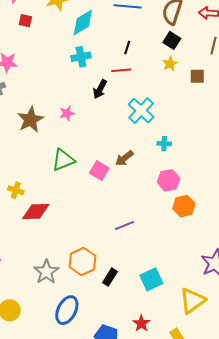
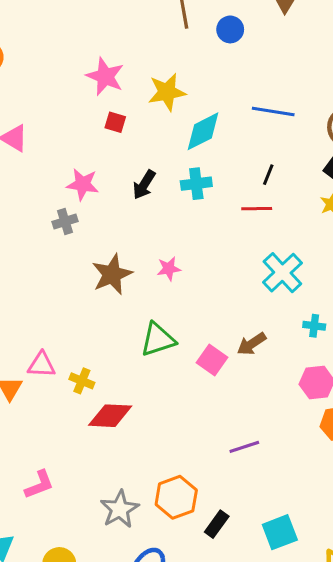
black arrow: (100, 89) -> (144, 185), moved

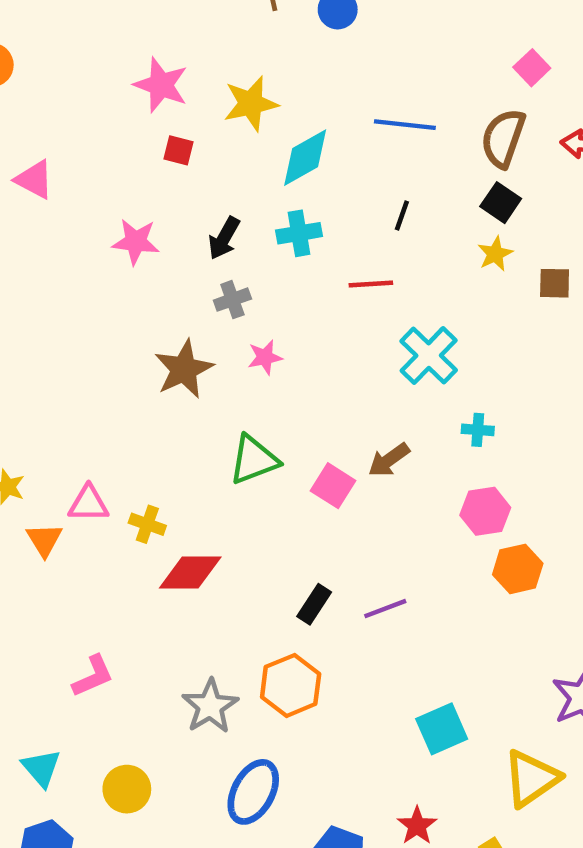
red line: (257, 209) -> (371, 284), moved
gray cross: (65, 222) -> (232, 300), moved
black rectangle: (217, 524) -> (314, 604), moved

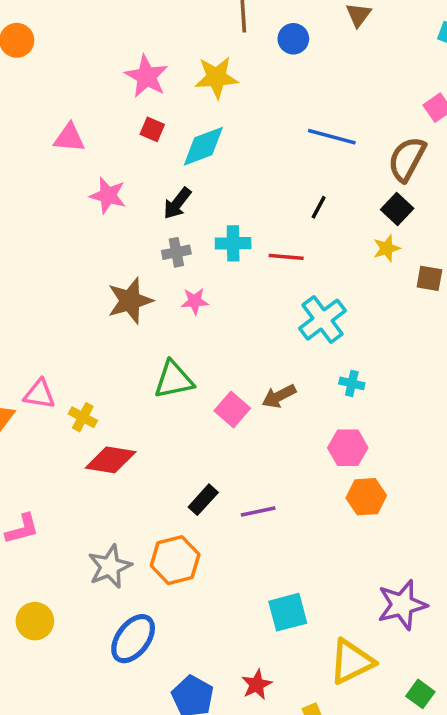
yellow star: (251, 104) -> (216, 77), moved
cyan diamond: (305, 158) -> (203, 146), moved
pink triangle: (34, 180) -> (69, 138), moved, turned -32
cyan cross: (299, 233) -> (233, 243), moved

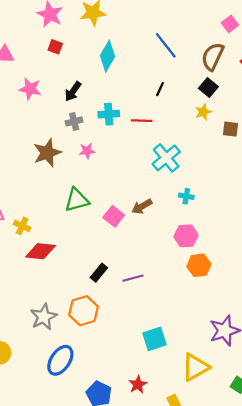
blue line: (332, 137) -> (166, 45), turned 40
cyan diamond: (203, 146) -> (107, 56), moved, turned -36

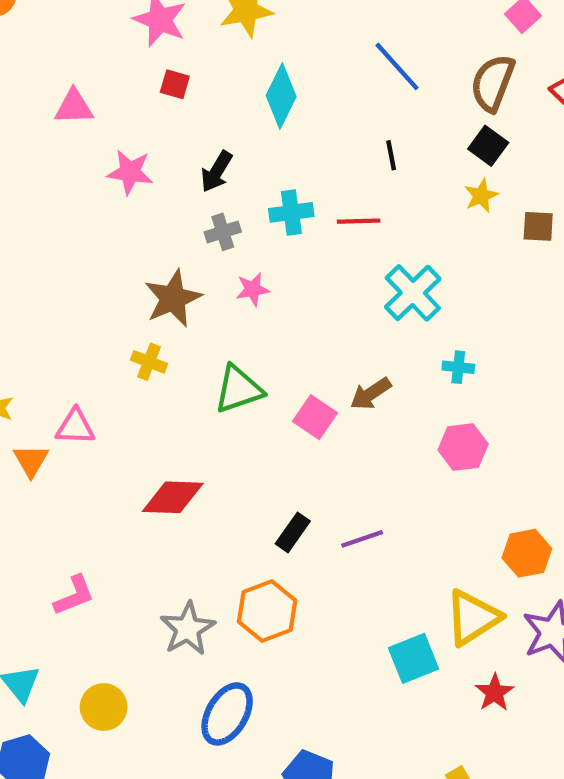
black line: (160, 89) -> (391, 155), turned -32
yellow cross: (22, 226) -> (149, 362), moved
orange hexagon: (199, 265) -> (527, 553), moved
yellow triangle: (195, 367) -> (473, 618), moved
red star: (138, 384) -> (495, 693), moved

